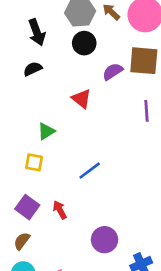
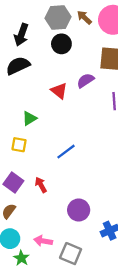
black arrow: (37, 32) -> (21, 35), turned 40
black semicircle: (33, 69) -> (18, 66), size x1.5
purple semicircle: (113, 72) -> (86, 81), moved

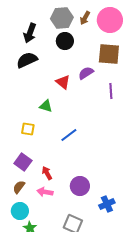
brown arrow: (84, 17) -> (85, 18), turned -104
green triangle: (29, 118) -> (46, 106), moved, turned 48
red arrow: (41, 185) -> (47, 173), moved
pink arrow: (43, 241) -> (45, 192), moved

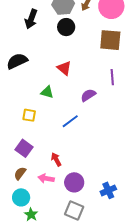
black semicircle: (27, 60) -> (17, 61), moved
purple semicircle: (86, 73) -> (88, 95), moved
red arrow: (47, 173) -> (56, 159), moved
purple circle: (80, 186) -> (74, 182), moved

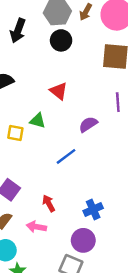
yellow square: (29, 115) -> (15, 133), moved
purple circle: (74, 182) -> (83, 240), moved
blue cross: (108, 190) -> (93, 210), moved

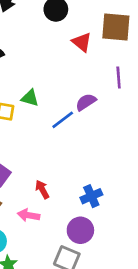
red triangle: (59, 91) -> (82, 42), moved
blue line: (66, 156) -> (63, 120), moved

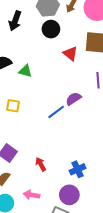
green triangle: (30, 98) -> (25, 71), moved
pink arrow: (29, 215) -> (31, 195), moved

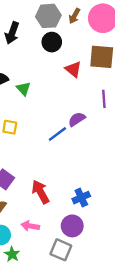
green triangle: (25, 71) -> (23, 89), turned 32
red arrow: (41, 164) -> (40, 192), size x1.5

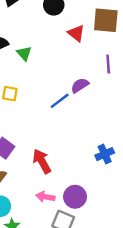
blue cross: (81, 198) -> (105, 154), moved
pink arrow: (30, 226) -> (45, 197), moved

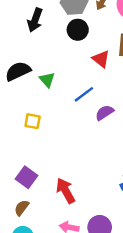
blue line: (60, 101) -> (84, 94), moved

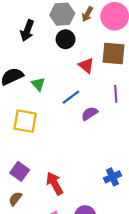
yellow square: (33, 121) -> (25, 121), size x1.6

